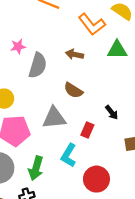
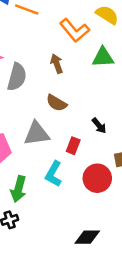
brown arrow: (75, 54) -> (57, 64), turned 60
red circle: (96, 179) -> (97, 178), moved

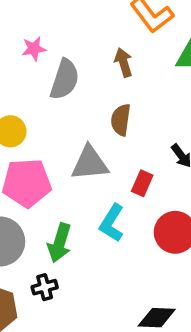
brown semicircle: (57, 103) -> (121, 120), turned 65

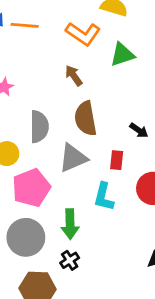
gray semicircle: (65, 79) -> (39, 127), moved
brown semicircle: (121, 120) -> (85, 119), size x1.4

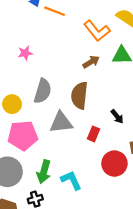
brown arrow: (74, 76) -> (91, 62), moved, turned 77
cyan L-shape: (104, 197) -> (71, 180), moved, turned 125

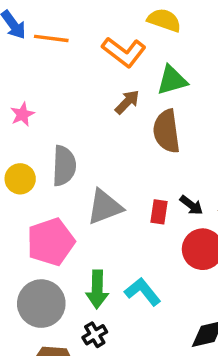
brown semicircle: (79, 95) -> (167, 131), moved
yellow circle: (12, 104) -> (20, 179), moved
black arrow: (117, 117) -> (191, 205), moved

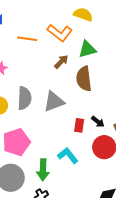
orange line: (51, 38) -> (27, 39), moved
gray triangle: (105, 207) -> (54, 102), moved
cyan L-shape: (143, 292) -> (68, 155), moved

